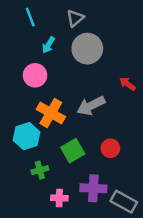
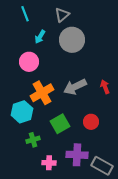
red arrow: (127, 84) -> (105, 87), moved, turned 32
orange cross: (51, 113) -> (42, 93), turned 30

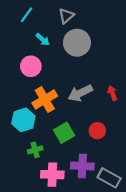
cyan line: (25, 14) -> (27, 15), turned 56
cyan arrow: (40, 37) -> (43, 39), turned -80
pink cross: (49, 163) -> (52, 175), size x1.5

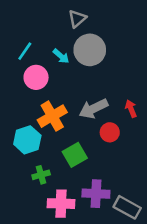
cyan line: (27, 15) -> (25, 51), moved
cyan arrow: (43, 39) -> (61, 56), moved
red circle: (97, 131) -> (110, 132), moved

